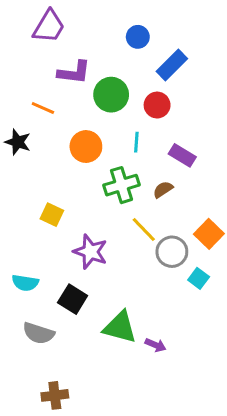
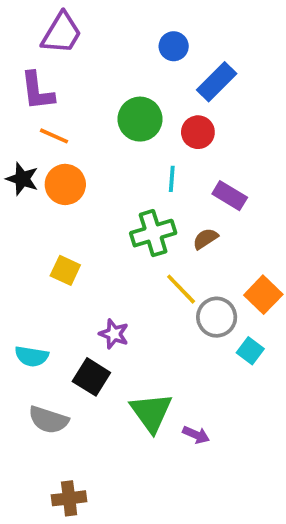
purple L-shape: (74, 72) -> (37, 91), moved, turned 76
orange circle: (86, 147) -> (65, 184), moved
purple star: (90, 252) -> (114, 334), moved, size x0.7
green triangle: (120, 327) -> (151, 412), turned 39

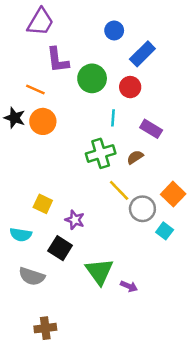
purple L-shape: (37, 91) -> (58, 60), moved
yellow square: (65, 270) -> (43, 204), moved

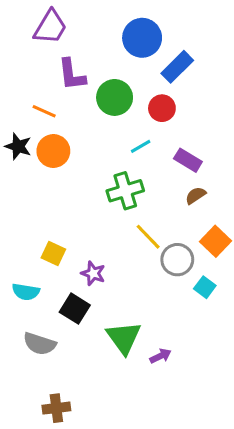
blue circle: (114, 30) -> (142, 38), size x1.6
cyan line: (113, 118) -> (141, 146), turned 56
brown semicircle: (135, 157) -> (196, 195), moved
purple arrow: (129, 286) -> (160, 356), turned -49

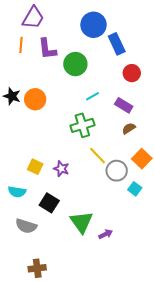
blue rectangle: (177, 67) -> (117, 44), turned -70
red circle: (162, 108) -> (132, 73), moved
orange line: (44, 111) -> (21, 45), moved, turned 70
purple star: (93, 273) -> (61, 169), moved

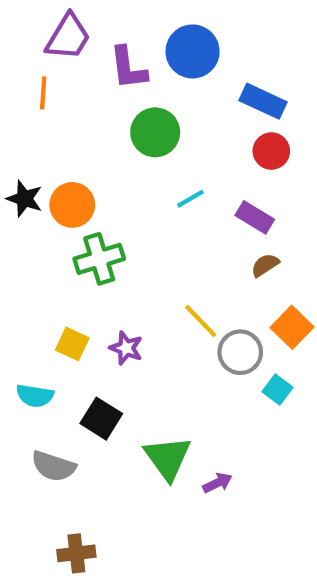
blue rectangle: (117, 44) -> (263, 101), moved, turned -40
purple L-shape: (47, 49) -> (128, 68), moved
green cross: (82, 125) -> (99, 259), moved

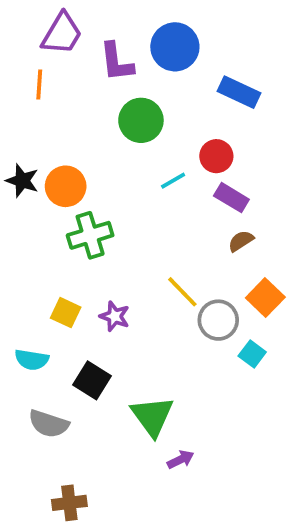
red circle: (271, 151) -> (216, 156), moved
purple arrow: (217, 483) -> (181, 460), moved

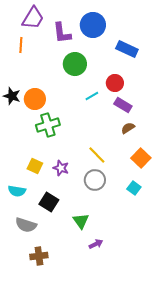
gray circle: (218, 320) -> (95, 180), moved
green triangle: (152, 416) -> (81, 221), size x0.7
brown cross: (69, 503) -> (39, 256), moved

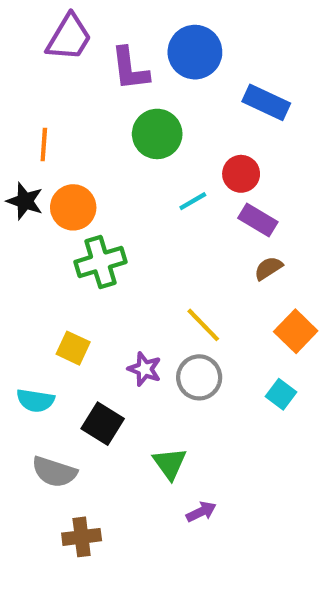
orange line: (21, 45) -> (44, 144), moved
purple star: (61, 168) -> (145, 369), moved

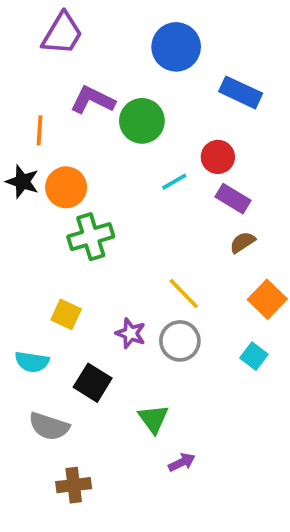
purple L-shape: (130, 69) -> (93, 100), moved, turned 123

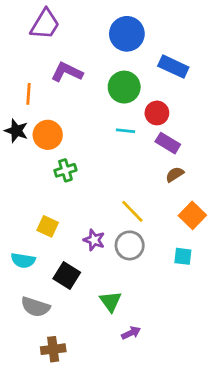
green circle: (142, 121) -> (124, 87), moved
cyan line: (174, 182) -> (126, 131), turned 36
green cross: (91, 237) -> (65, 170), size x0.7
cyan square: (254, 356) -> (183, 256), turned -30

